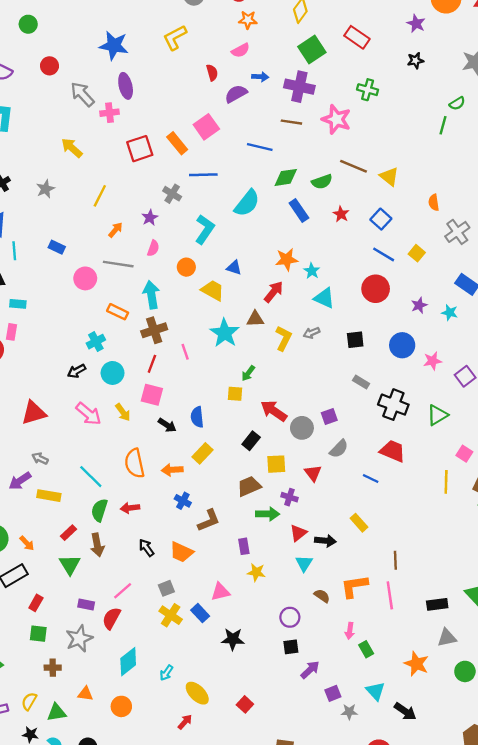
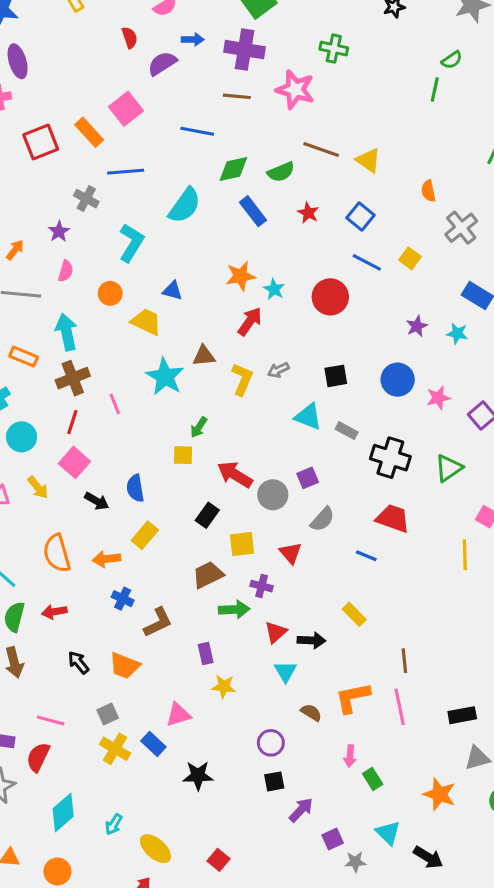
red circle: (376, 289) -> (330, 297), moved
red arrow: (274, 292) -> (250, 321), moved
cyan triangle: (324, 298) -> (308, 417), moved
pink square: (152, 395) -> (74, 462), turned 30
pink line: (123, 591) -> (51, 721), turned 60

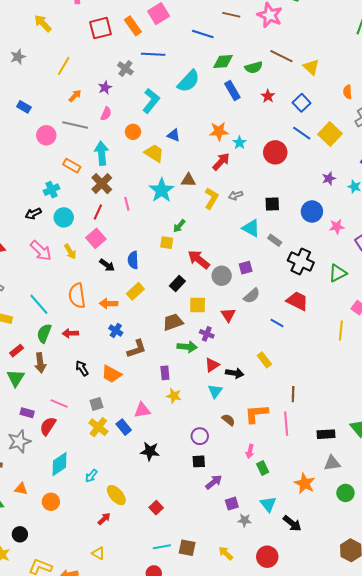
yellow square: (410, 258) -> (330, 134), size x1.6
brown cross: (73, 378) -> (102, 184), turned -30

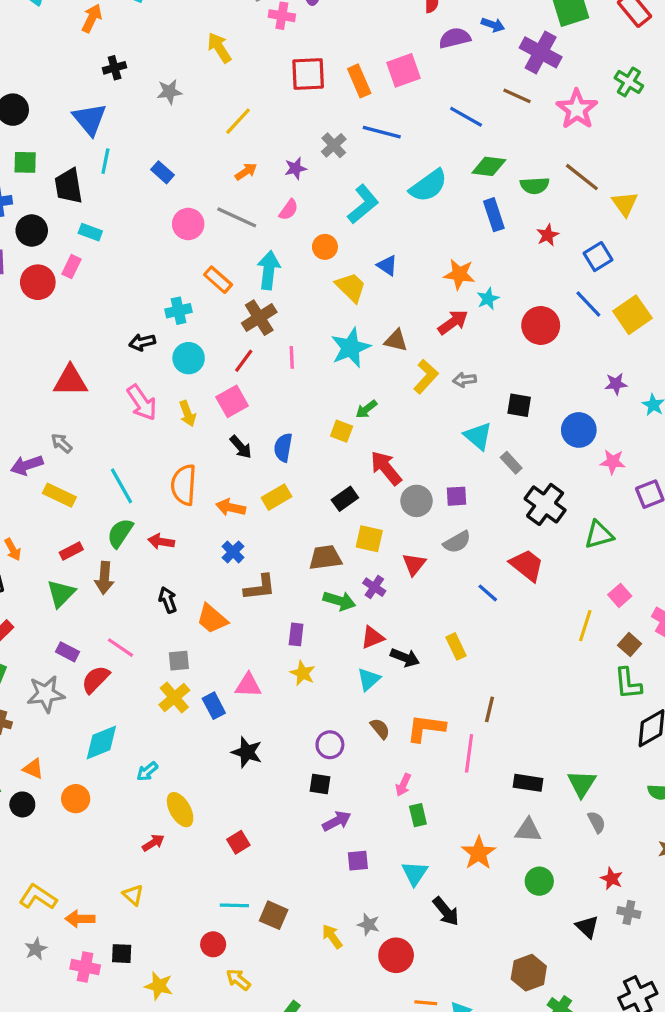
gray star: (245, 520) -> (368, 925), moved
black circle: (20, 534) -> (22, 804), moved

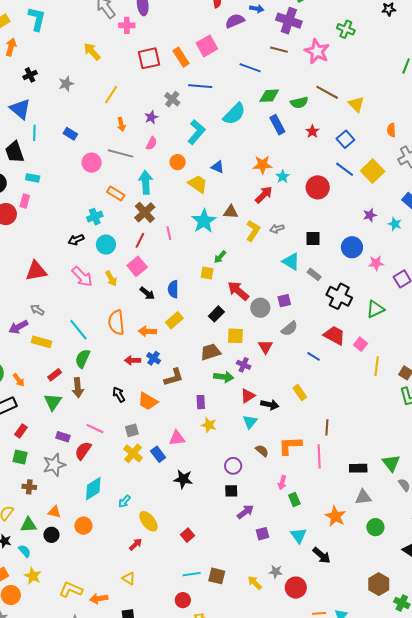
orange arrow: (246, 172) -> (121, 124), turned 120
red arrow: (161, 542) -> (133, 360), moved
pink square: (620, 595) -> (360, 344), moved

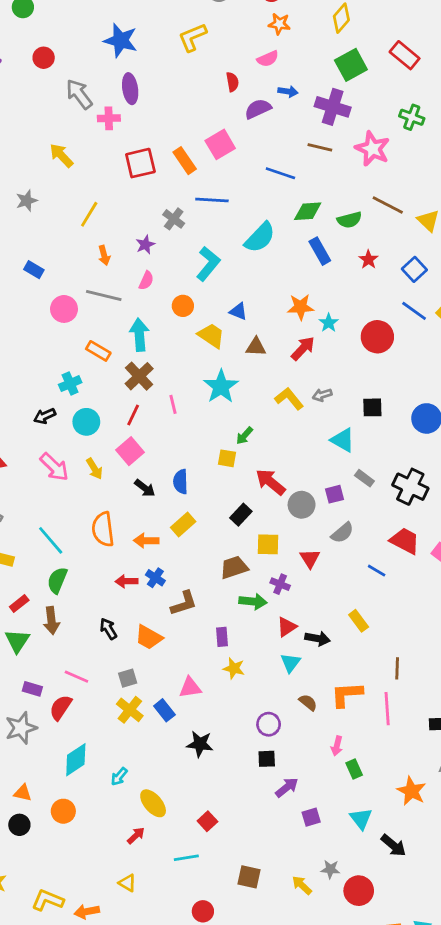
brown triangle: (231, 212) -> (256, 347), moved
yellow L-shape: (253, 231) -> (289, 399), turned -70
gray rectangle: (314, 274) -> (364, 478), moved
cyan line: (192, 574) -> (186, 858), moved

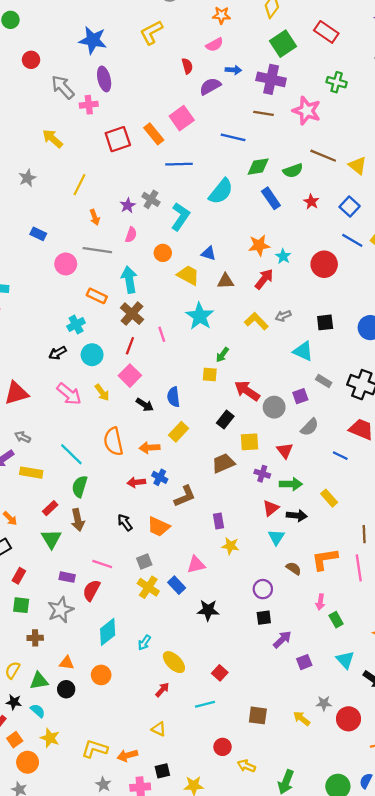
gray cross: (174, 219) -> (151, 199), moved
green arrow: (253, 601) -> (291, 484), moved

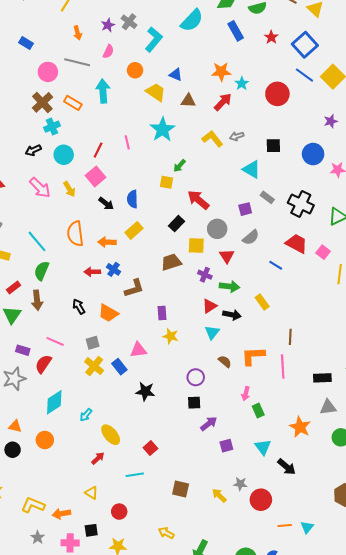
blue square: (350, 206) -> (305, 45), size x1.4
brown cross: (132, 314) -> (42, 102), moved
gray circle: (274, 407) -> (217, 229), moved
red circle: (222, 747) -> (119, 512), moved

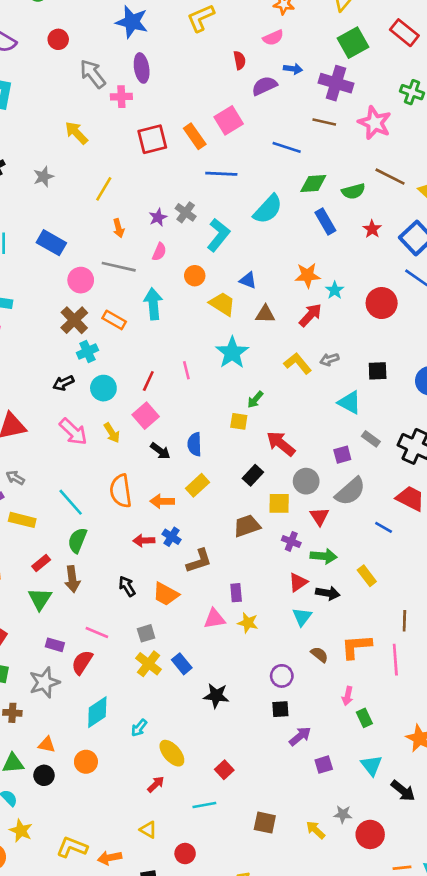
blue rectangle: (26, 43) -> (51, 243), size x1.5
gray semicircle: (251, 237) -> (350, 491), size x1.4
pink triangle: (138, 350) -> (215, 619), moved

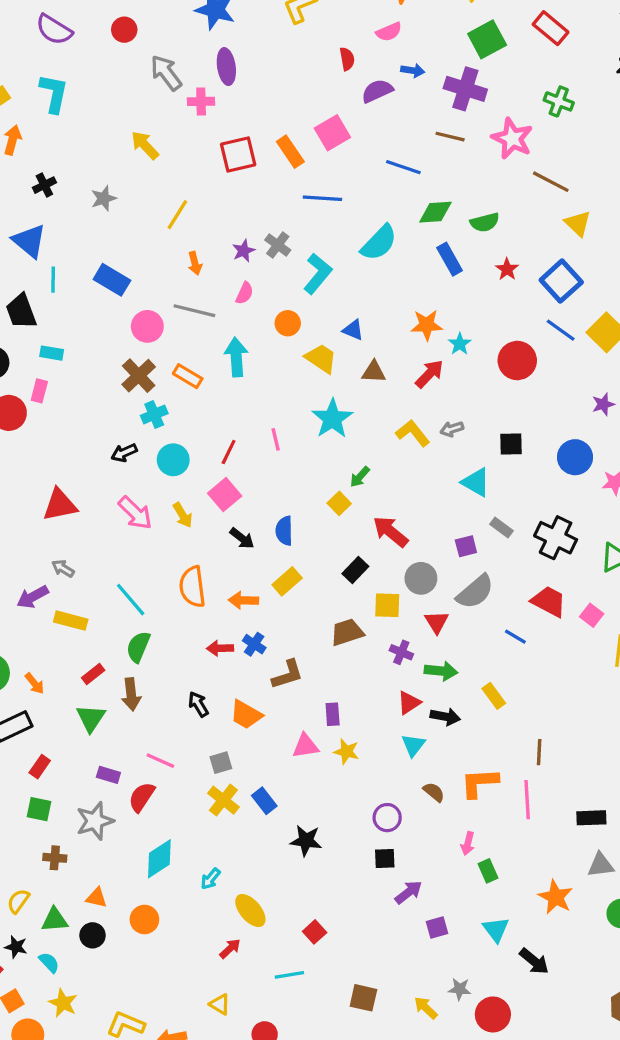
brown line: (390, 177) -> (551, 182), moved
yellow square: (239, 421) -> (339, 503), turned 36

